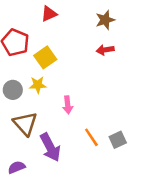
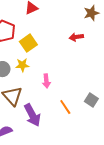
brown star: (105, 20) -> (91, 13), moved
gray square: (118, 140) -> (91, 100), moved, turned -32

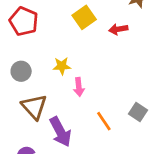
yellow square: (28, 43) -> (84, 17), moved
yellow star: (22, 65) -> (62, 66), moved

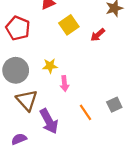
red arrow: (118, 29) -> (98, 35), turned -32
gray circle: (21, 71) -> (16, 70), size x1.5
gray square: (138, 112) -> (114, 105), turned 32

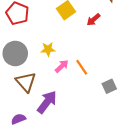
pink arrow: (64, 84) -> (62, 66), turned -128
orange line: (85, 112) -> (82, 67), moved
purple arrow: (49, 121) -> (47, 102), turned -115

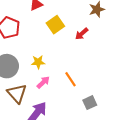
pink arrow: (62, 66) -> (43, 82), moved
gray square: (109, 86) -> (90, 103), moved

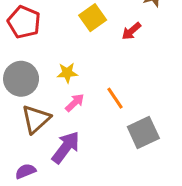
brown triangle: (17, 93) -> (36, 119), turned 30
gray square: (90, 103) -> (143, 132), size x1.5

